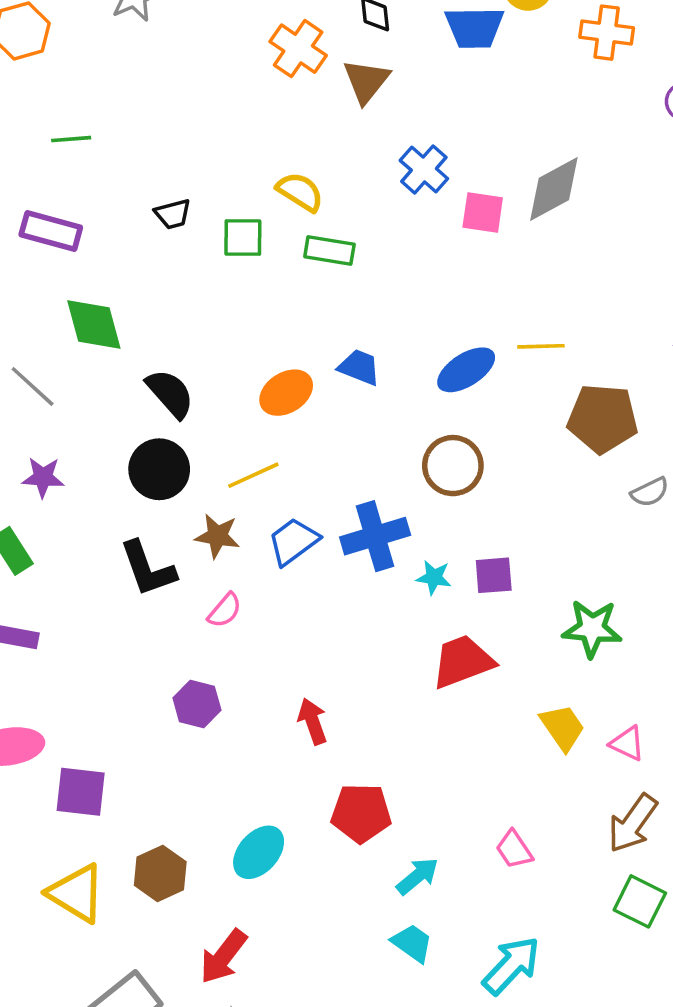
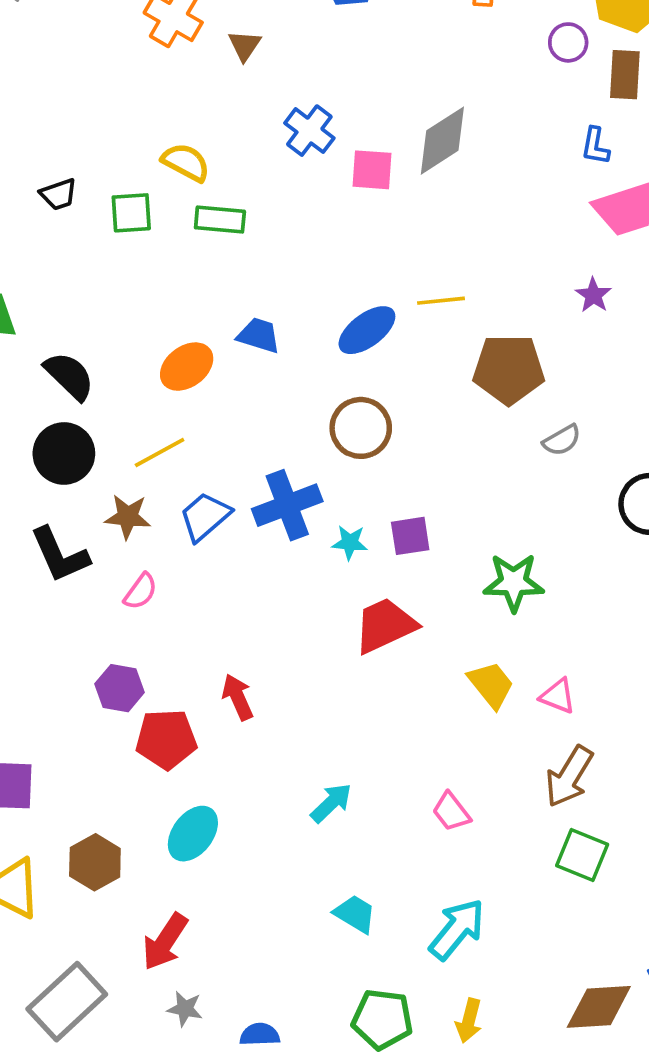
brown triangle: (366, 81) -> (244, 45), size x0.7
red pentagon: (361, 813) -> (166, 739), moved
cyan arrow: (417, 876) -> (331, 803), moved

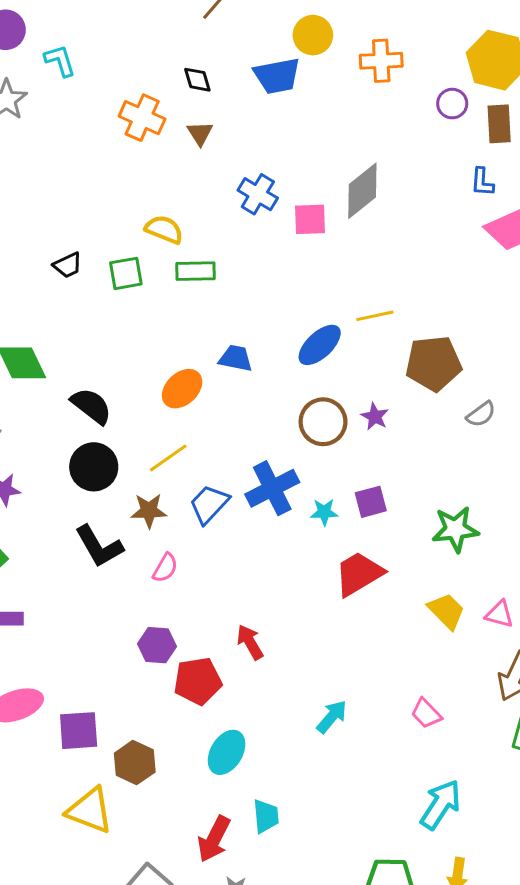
purple star: (593, 295) -> (375, 416), moved
brown hexagon: (95, 862) -> (135, 763), moved
cyan trapezoid: (355, 914) -> (266, 816), moved, turned 60

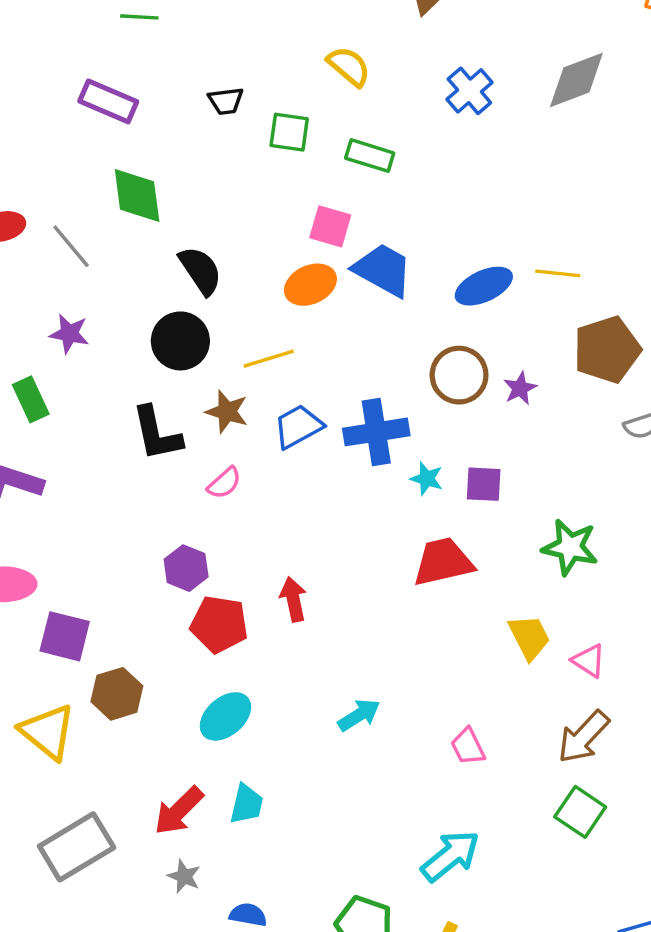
gray diamond: (362, 191) -> (576, 80), moved
pink square: (310, 219) -> (330, 226), moved
yellow semicircle: (164, 229) -> (349, 66), moved
blue trapezoid: (236, 358) -> (383, 270), size x1.5
brown pentagon: (434, 363) -> (607, 350), turned -30

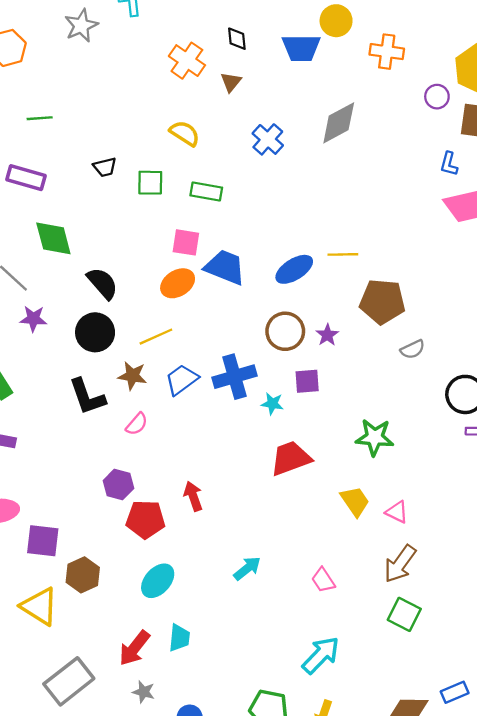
purple star: (69, 334) -> (33, 319), moved
brown pentagon: (607, 350) -> (382, 301), turned 30
purple square: (484, 484) -> (307, 381), moved

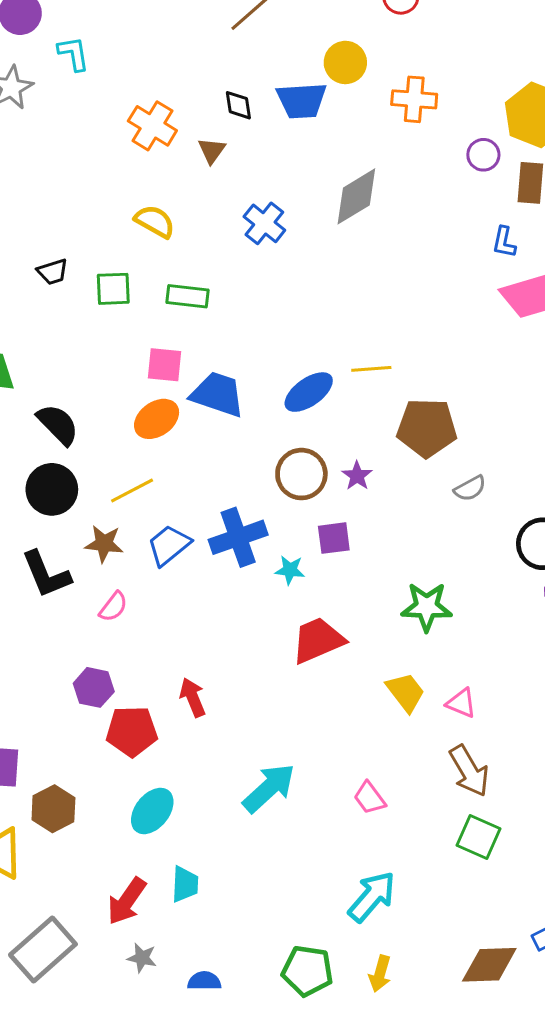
black diamond: (237, 39) -> (238, 105), moved
brown arrow: (400, 564) -> (469, 771), turned -63
cyan arrow: (247, 568) -> (269, 788), size x1.5

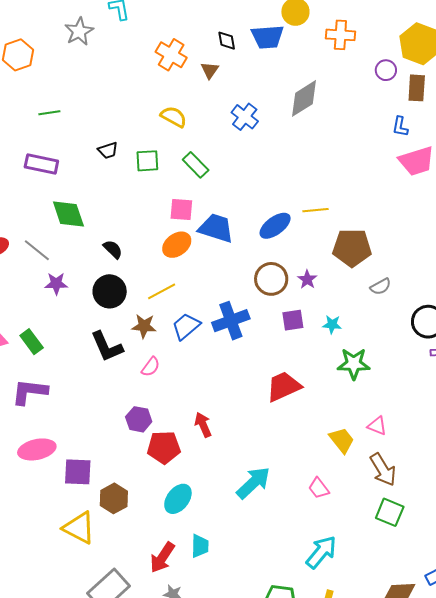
green rectangle: (188, 296) -> (196, 165), turned 40
black semicircle: (58, 424) -> (113, 249), size x0.7
cyan star: (290, 570) -> (332, 325), moved
yellow trapezoid: (406, 692) -> (342, 440), moved

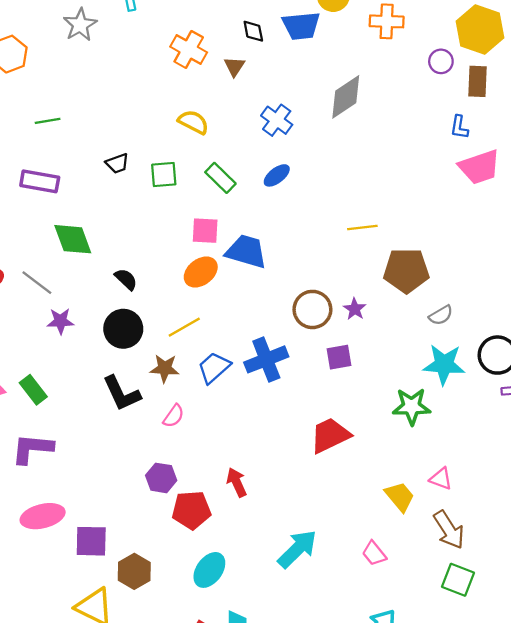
blue ellipse: (275, 226) -> (277, 175), moved, size x0.7
cyan star: (332, 325) -> (444, 364), moved, size x1.8

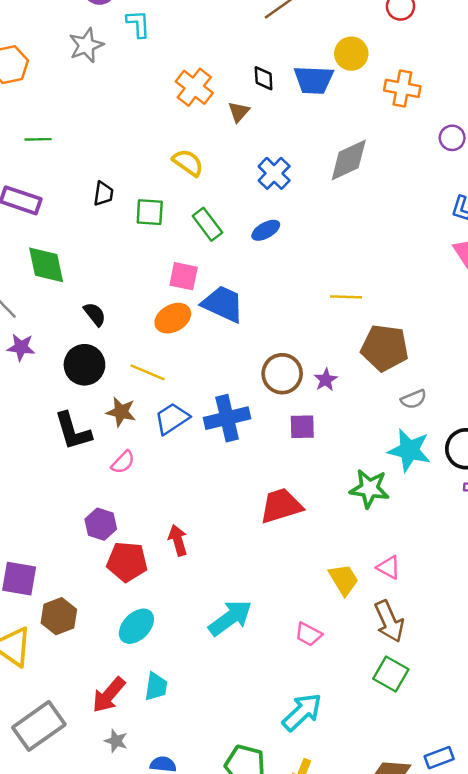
black trapezoid: (117, 163) -> (103, 194), turned -70
yellow line: (184, 327) -> (148, 372), turned 44
pink trapezoid: (374, 553) -> (308, 634), turned -32

